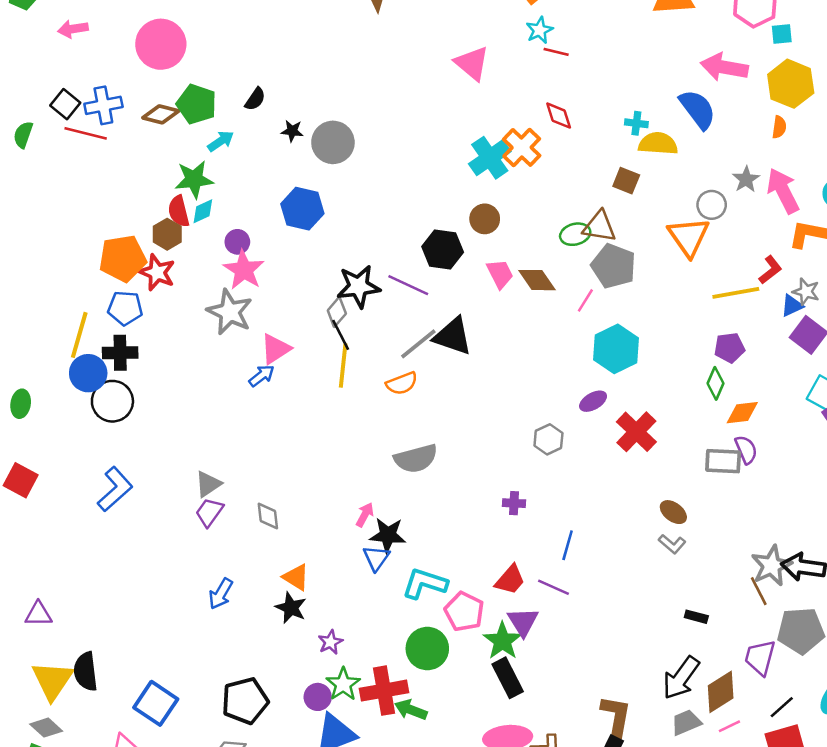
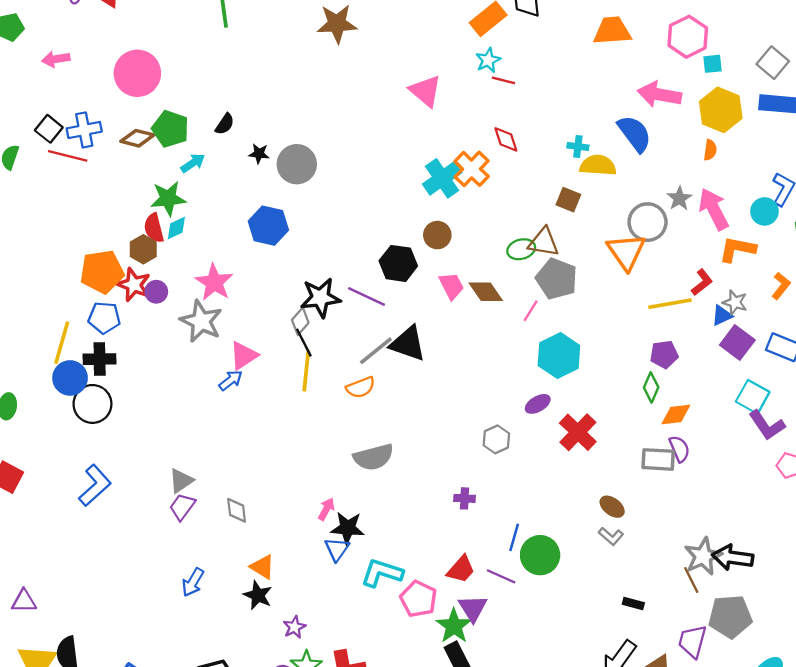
gray circle: (712, 205) -> (648, 222), size x1.4
purple circle: (237, 242) -> (156, 292), moved
green circle: (427, 649) -> (540, 555), moved

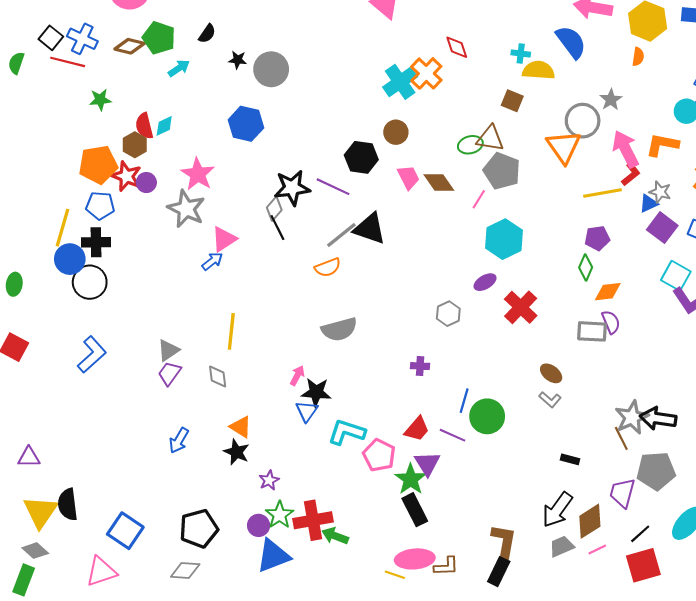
blue cross: (84, 130) -> (82, 39), turned 36
green star: (168, 198) -> (100, 100), moved, size x0.7
pink arrow: (714, 209) -> (626, 149), moved
yellow line: (306, 371) -> (231, 331), moved

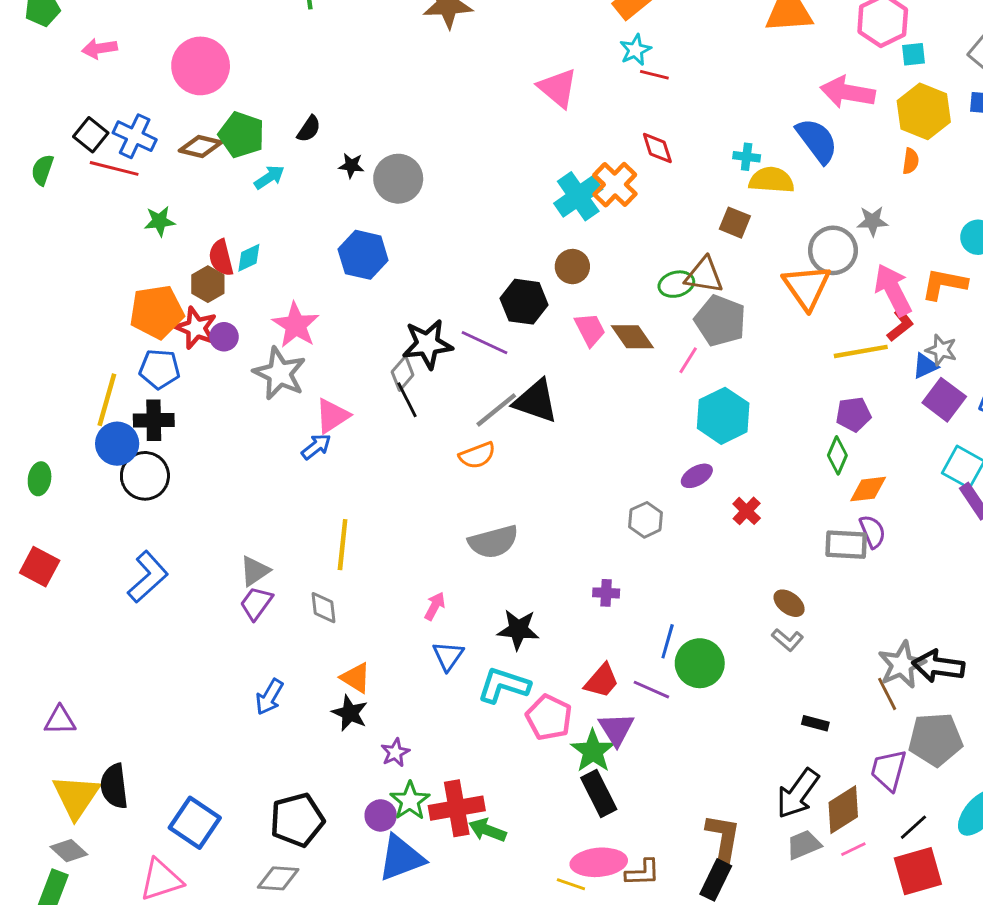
gray star: (611, 100) -> (872, 221), turned 30
red cross: (521, 307) -> (747, 511), size x0.6
black star: (316, 392) -> (518, 630), moved

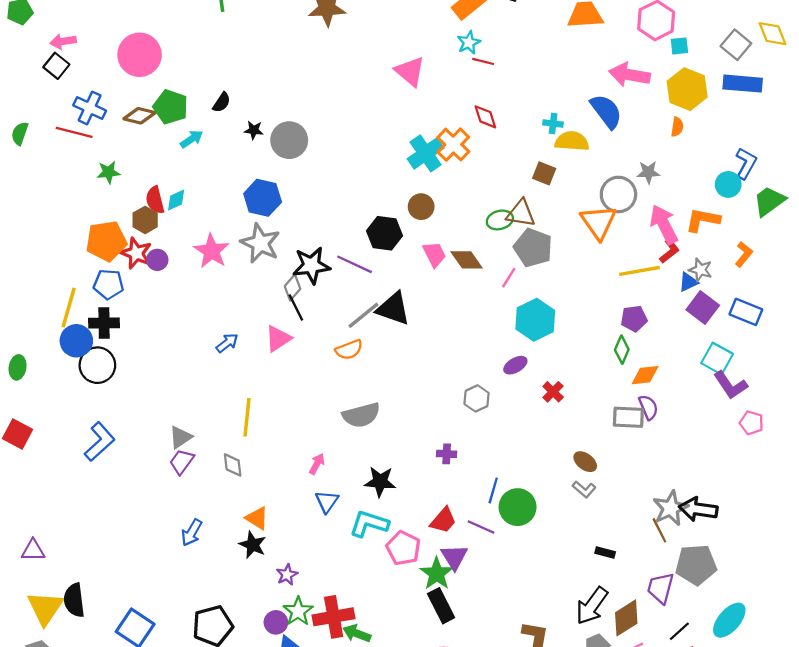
black square: (91, 135) -> (56, 66), moved
gray star: (280, 373) -> (260, 243), moved
pink triangle: (332, 416) -> (278, 339), moved

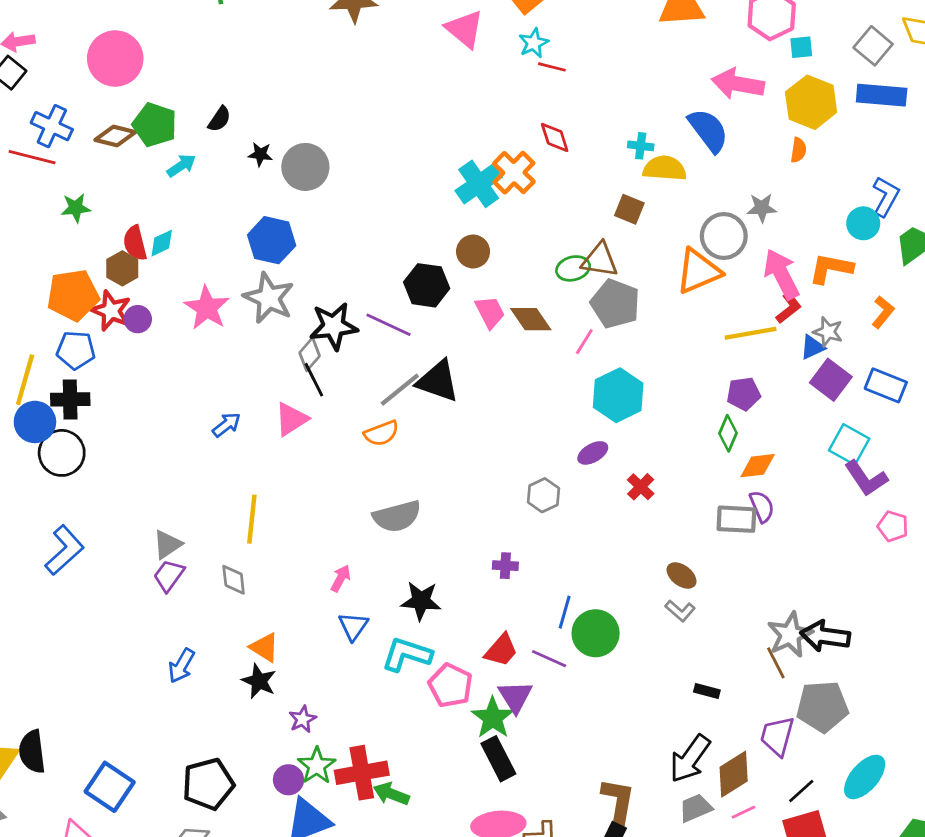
pink triangle: (410, 71) -> (465, 29), moved
orange triangle: (598, 222) -> (698, 271), turned 42

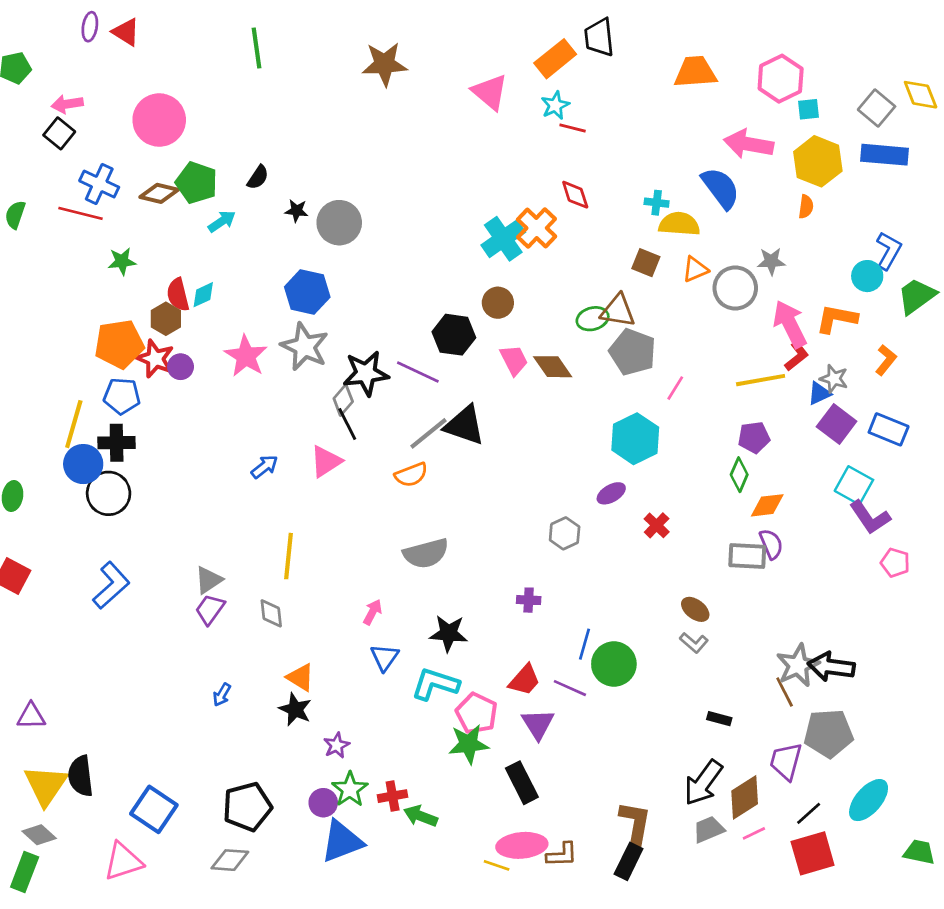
orange triangle: (698, 271) -> (695, 269), moved, size x0.6
pink line: (584, 342) -> (675, 388), moved
blue arrow: (181, 666) -> (222, 695), size x0.7
green star: (493, 718) -> (469, 744), moved, turned 30
red cross: (362, 773) -> (393, 796), size x0.6

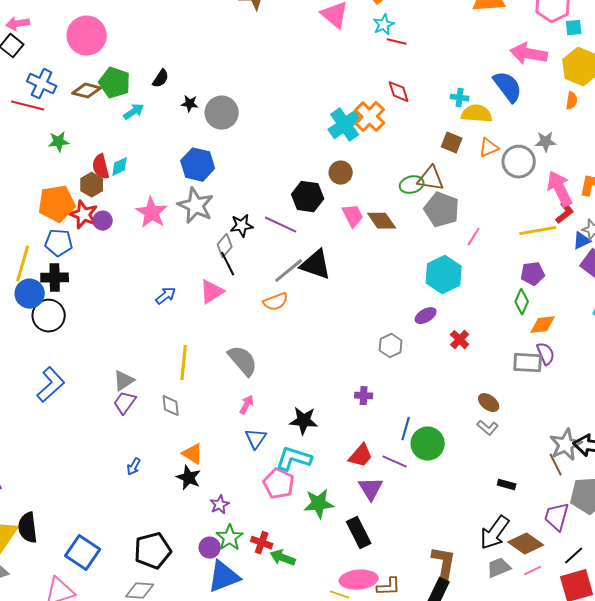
black star: (366, 373) -> (242, 226), size x0.7
gray semicircle: (426, 553) -> (243, 361), moved, turned -116
pink pentagon: (477, 713) -> (279, 484), moved
red cross: (393, 796) -> (262, 543), turned 30
brown diamond: (745, 797) -> (526, 544), turned 68

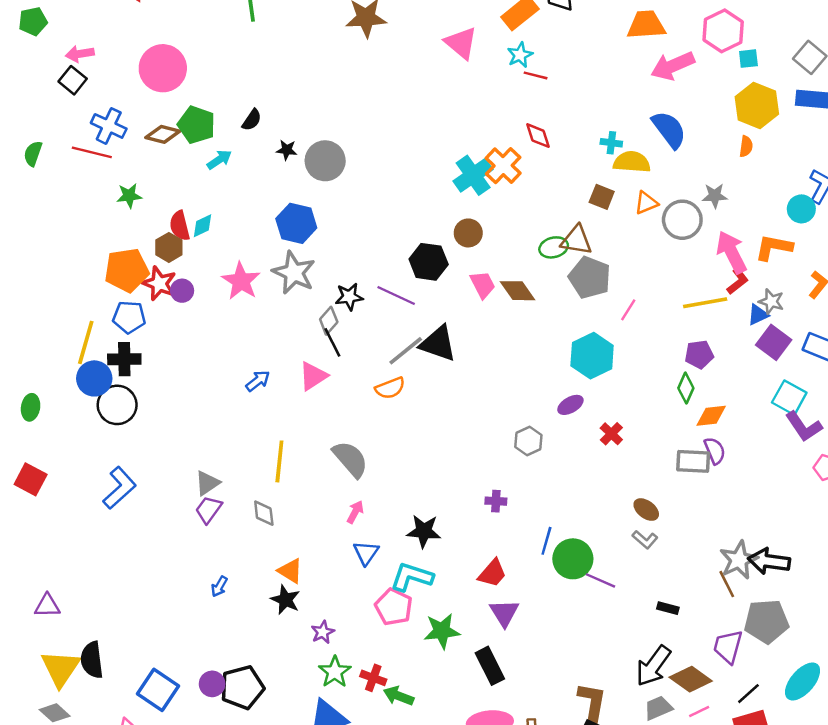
pink arrow: (529, 54) -> (673, 66), moved, turned -33
purple line: (395, 462) -> (601, 580), moved
purple circle: (210, 548) -> (212, 684), moved

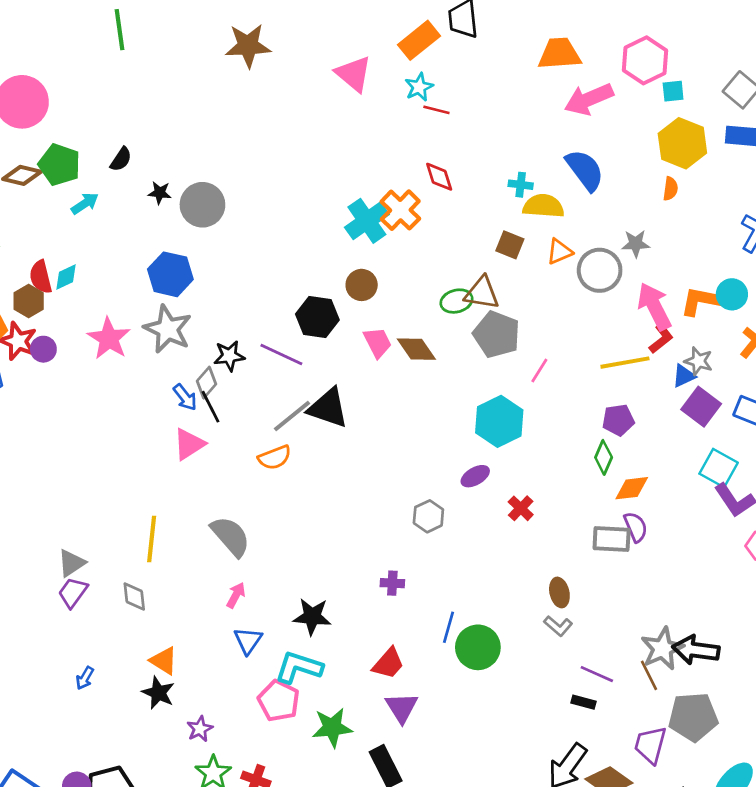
cyan circle: (801, 209) -> (732, 294), moved
blue arrow: (258, 381) -> (185, 397), moved, turned 90
brown ellipse: (646, 510) -> (559, 592), turned 40
purple line: (601, 580) -> (597, 674), moved

